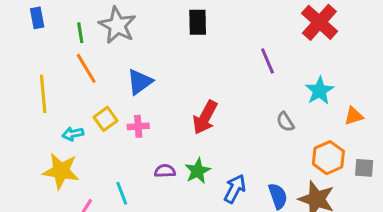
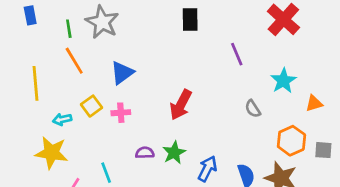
black rectangle: (198, 22) -> (190, 19), moved

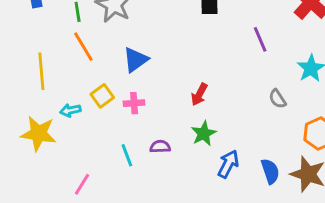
red arrow: (181, 105) -> (199, 94), size x0.7
yellow star: (52, 153) -> (38, 134), moved
green star: (174, 153) -> (204, 134), moved
cyan line: (106, 173) -> (127, 155), moved

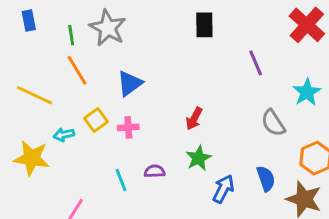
yellow line: (41, 71) -> (35, 95), turned -60
gray semicircle: (277, 99) -> (273, 123), size x1.4
blue semicircle: (270, 171) -> (266, 179), moved

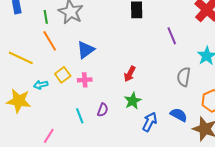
gray semicircle: (273, 123) -> (184, 77), turned 42
purple semicircle: (155, 171) -> (103, 110), turned 112
blue semicircle: (266, 179) -> (179, 115), turned -42

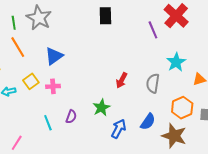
purple line: (172, 36) -> (153, 30), moved
red arrow: (130, 74) -> (122, 80), moved
blue semicircle: (179, 115) -> (148, 122), turned 96

